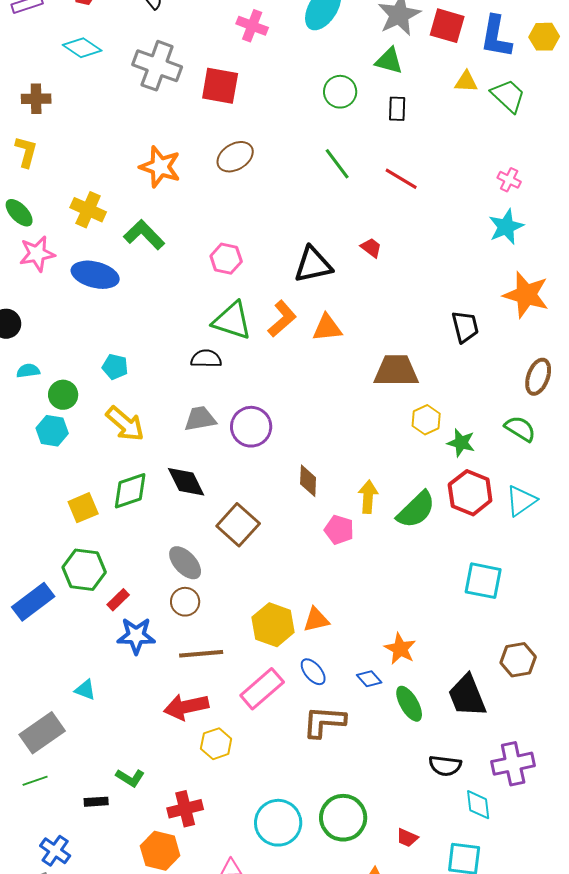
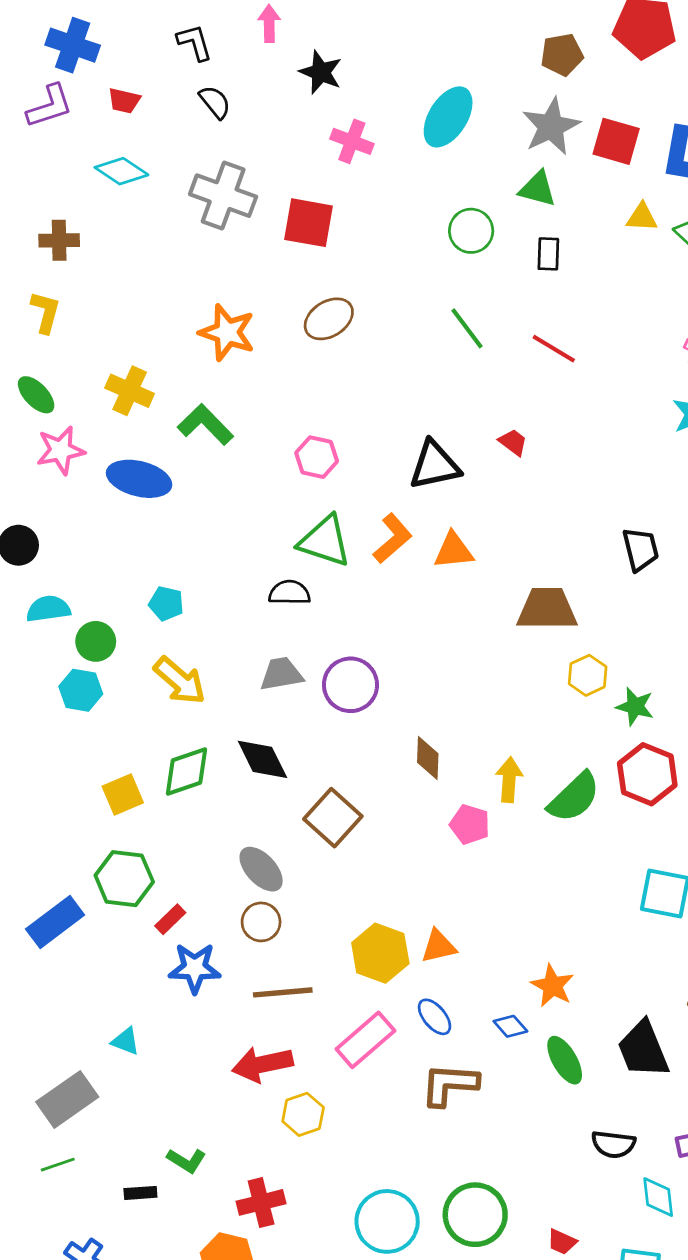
cyan semicircle: (28, 371) -> (48, 609), size x1.4

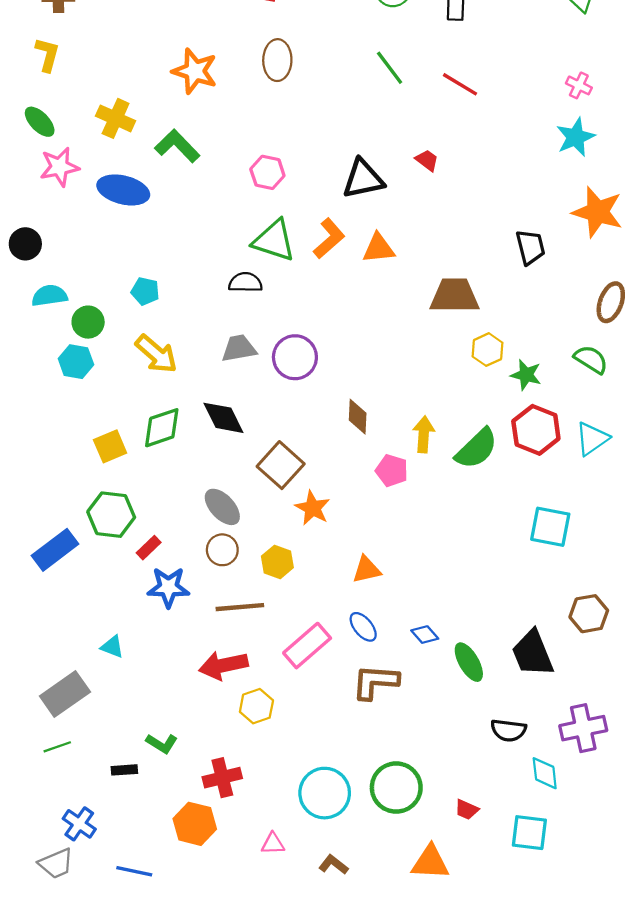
brown ellipse: (329, 319) -> (277, 60), turned -57
yellow hexagon: (380, 953) -> (277, 562), moved, size x0.7
orange star: (552, 986) -> (313, 508), moved

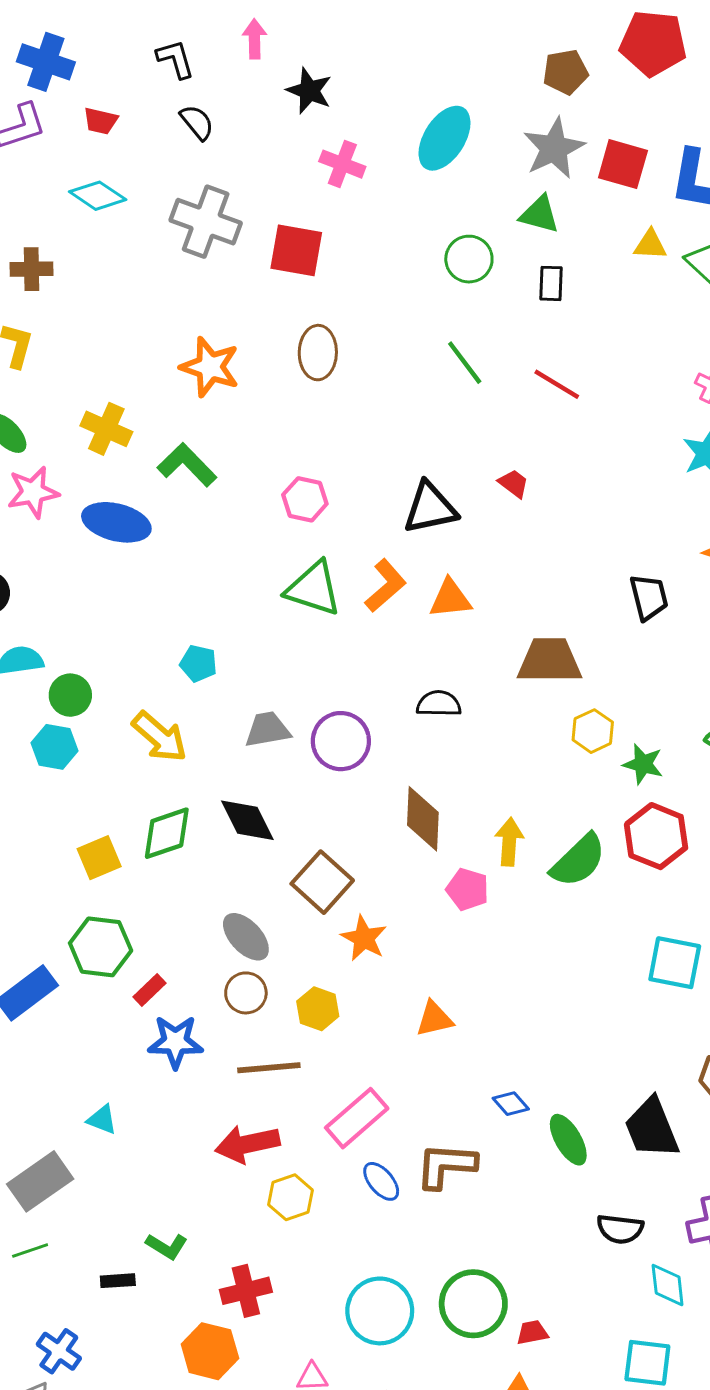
black semicircle: (245, 282) -> (439, 704), moved
cyan pentagon: (145, 291) -> (198, 663), moved
brown diamond: (358, 417) -> (423, 819), size x1.4
blue ellipse: (363, 627) -> (381, 1181), moved
red trapezoid: (467, 810) -> (532, 1333), moved, turned 145

